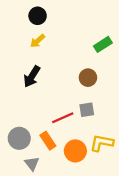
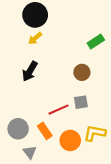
black circle: (38, 16) -> (35, 15), size x1.5

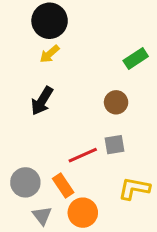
orange circle: (70, 140) -> (83, 213), moved

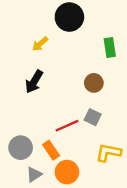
black circle: (50, 21) -> (69, 17), moved
green rectangle: (136, 58) -> (110, 48), turned -66
gray square: (115, 145) -> (93, 117), turned 35
gray triangle: (42, 216) -> (34, 174), turned 35

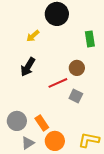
red line: (67, 126) -> (58, 83), moved
yellow L-shape: (108, 153) -> (89, 140), moved

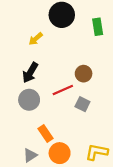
green rectangle: (90, 39) -> (98, 27), moved
gray circle: (17, 121) -> (29, 100), moved

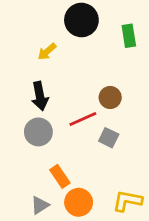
black arrow: (30, 73) -> (40, 96), turned -42

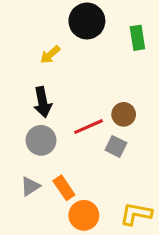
brown circle: (110, 97) -> (124, 114), moved
gray triangle: (40, 205) -> (30, 186), moved

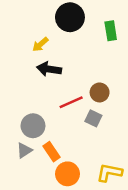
black arrow: (43, 102) -> (49, 69), moved, turned 110
gray circle: (41, 140) -> (33, 126), moved

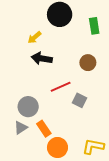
brown circle: (100, 92) -> (88, 63), moved

